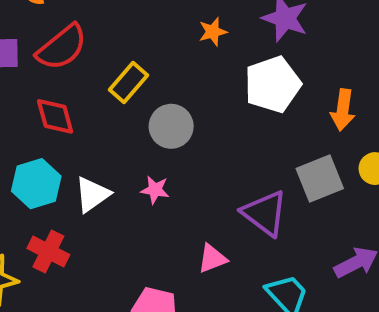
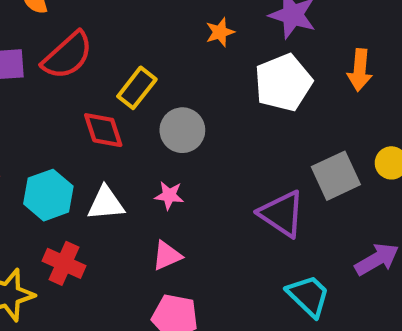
orange arrow: (343, 110) -> (360, 70), moved
red diamond: (55, 116) -> (103, 130), moved
white triangle: (92, 194) -> (106, 203), turned 33
pink triangle: (212, 259) -> (167, 256), moved

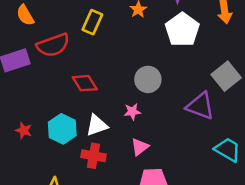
red semicircle: (67, 55) -> (53, 45), turned 36
yellow rectangle: (137, 88) -> (92, 22), moved
gray circle: (182, 130) -> (148, 79), moved
red cross: (64, 263) -> (93, 156), moved

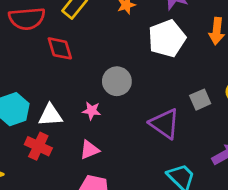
gray square: (226, 76) -> (200, 100), size x0.7
red diamond: (85, 83) -> (60, 48), moved

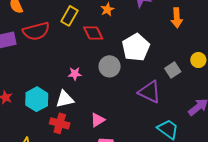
white pentagon: (167, 38) -> (136, 47), moved
red diamond: (60, 48) -> (93, 33), moved
pink star: (92, 111) -> (75, 74), moved

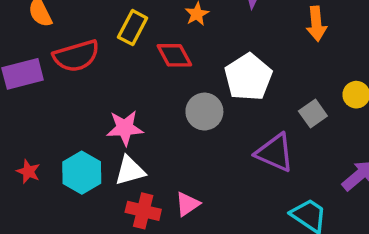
pink star: (75, 74) -> (125, 128), moved, size x1.5
red cross: (60, 123) -> (143, 211), moved

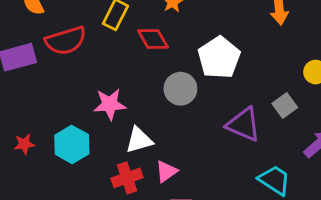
gray square: (313, 113) -> (285, 105), moved
white triangle: (130, 171) -> (139, 140), moved
red star: (28, 172) -> (24, 144), turned -30
red cross: (143, 211) -> (127, 178), turned -32

